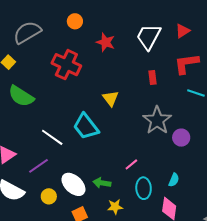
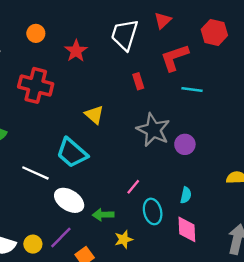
red star: (106, 42) -> (76, 51), turned 30
purple line: (39, 166) -> (61, 238), moved
white ellipse: (73, 184) -> (69, 200), moved
yellow circle: (49, 196) -> (33, 244), moved

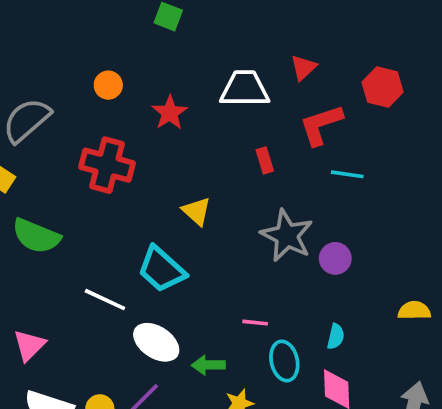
white trapezoid: (125, 35) -> (245, 89), turned 72
pink line: (133, 187) -> (255, 323), turned 56

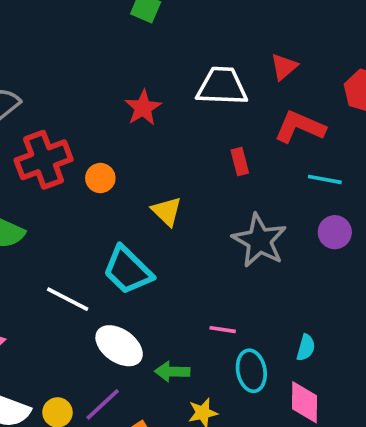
orange circle: (108, 85) -> (100, 178), moved
red L-shape: (321, 125) -> (300, 127), turned 39
red cross: (107, 165) -> (44, 160), moved, turned -38
purple circle: (335, 258) -> (335, 232), moved

